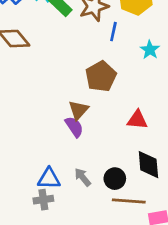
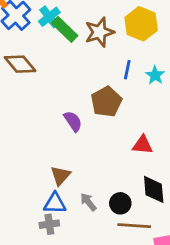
blue line: (113, 32) -> (127, 70), moved
brown triangle: (78, 110) -> (60, 176), moved
purple semicircle: (74, 127) -> (73, 121), moved

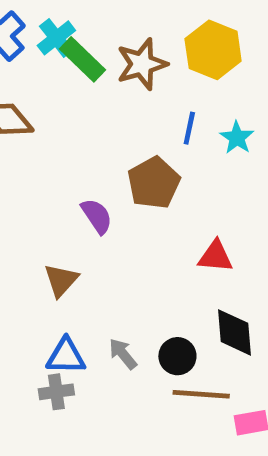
brown triangle: (60, 176) -> (61, 280), moved

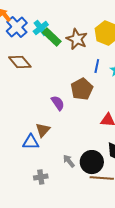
brown star: (142, 64) -> (77, 39), turned -30
blue triangle: (66, 356) -> (31, 142), moved
black circle: (177, 356) -> (92, 162), size x1.5

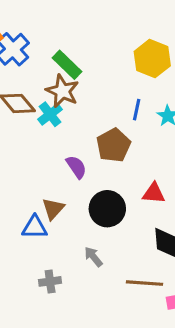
cyan cross: (41, 28) -> (50, 114), moved
brown star: (77, 39) -> (62, 91), moved
black circle: (92, 162) -> (107, 209), moved

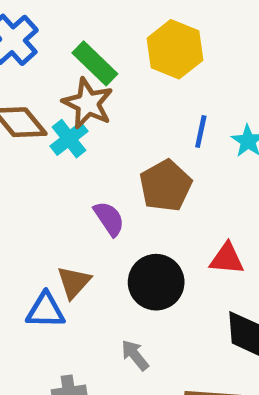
yellow hexagon: (152, 59) -> (175, 49), moved

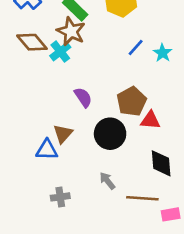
blue line: (201, 132) -> (136, 48), turned 30
brown pentagon: (166, 186) -> (132, 101), moved
gray arrow: (135, 355) -> (107, 181), moved

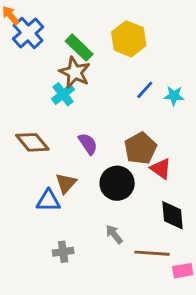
brown diamond: (32, 42) -> (32, 142), moved
cyan star: (163, 53) -> (174, 96), turned -30
red triangle: (150, 120) -> (161, 169), turned 30

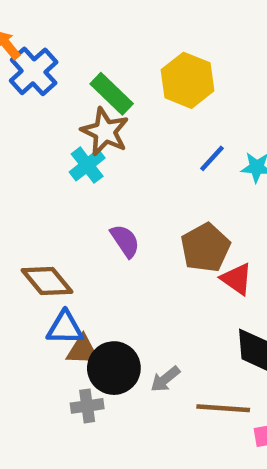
brown diamond: (32, 142) -> (47, 281), moved
brown triangle: (66, 183) -> (83, 350), moved, turned 50
black circle: (117, 183) -> (114, 368), moved
gray arrow: (114, 234) -> (165, 379), turned -90

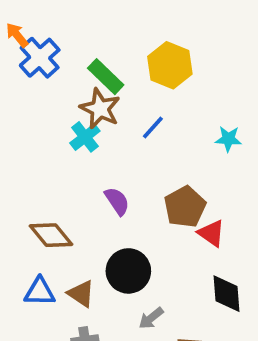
blue line: (212, 158) -> (153, 128), moved
blue triangle: (65, 328) -> (40, 292), moved
brown triangle: (83, 350) -> (81, 294), turned 32
black circle: (114, 368) -> (128, 271), moved

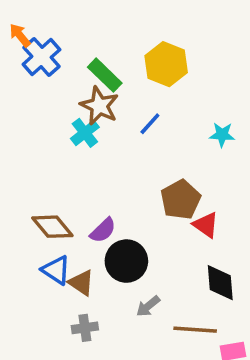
purple semicircle: (117, 201) -> (103, 230), moved, turned 80
blue triangle: (40, 292) -> (56, 270), moved, turned 32

